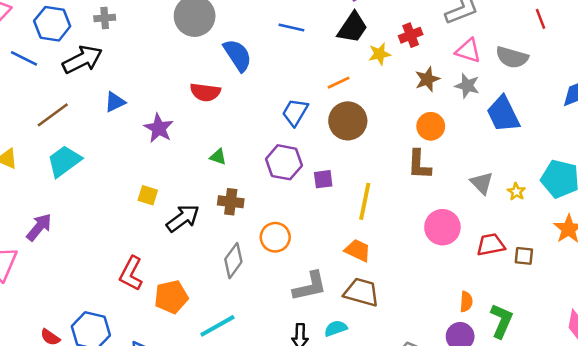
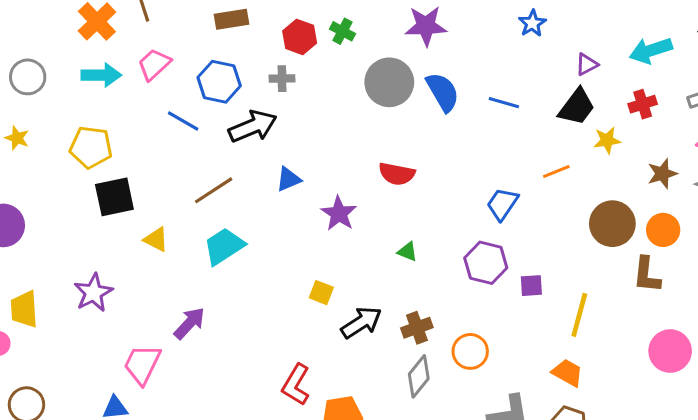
red cross: (411, 35) -> (643, 104), moved
blue semicircle: (238, 55) -> (443, 92), moved
brown circle: (348, 121) -> (612, 224), moved
brown cross: (231, 202) -> (417, 328), moved, turned -30

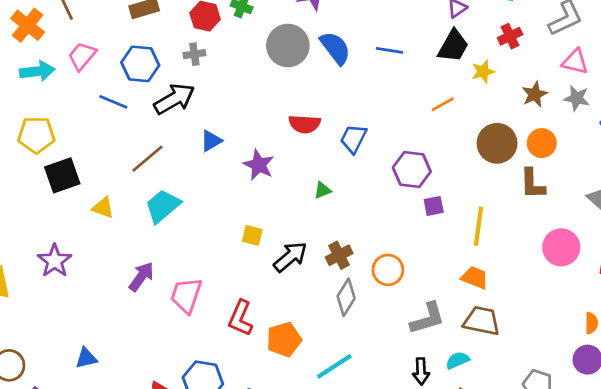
blue trapezoid: (502, 204) -> (353, 139), moved
green triangle: (408, 252) -> (322, 190), turned -36
purple hexagon: (486, 263) -> (412, 170), moved
pink trapezoid: (142, 364) -> (186, 295), moved

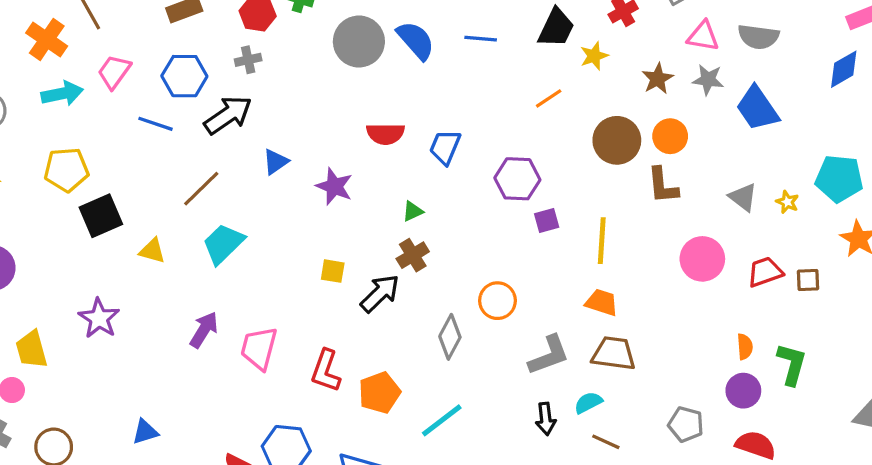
brown cross: (339, 255) -> (413, 255), moved

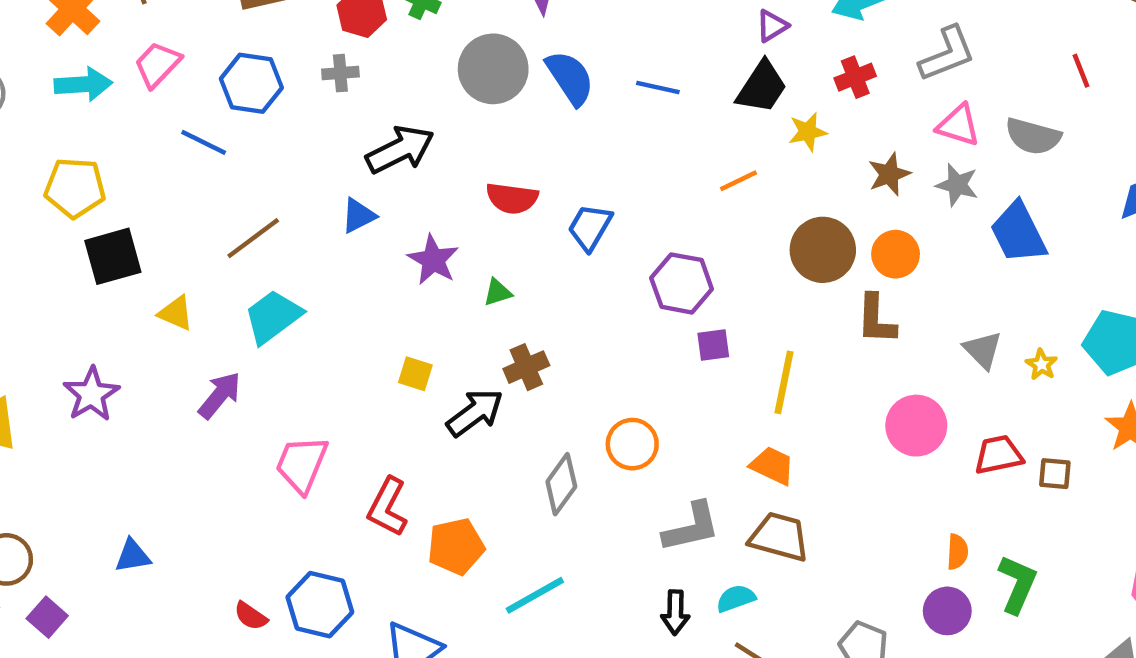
black arrow: (228, 115) -> (400, 150), moved
green triangle: (413, 211) -> (498, 292), moved
purple arrow: (204, 330) -> (220, 395), moved

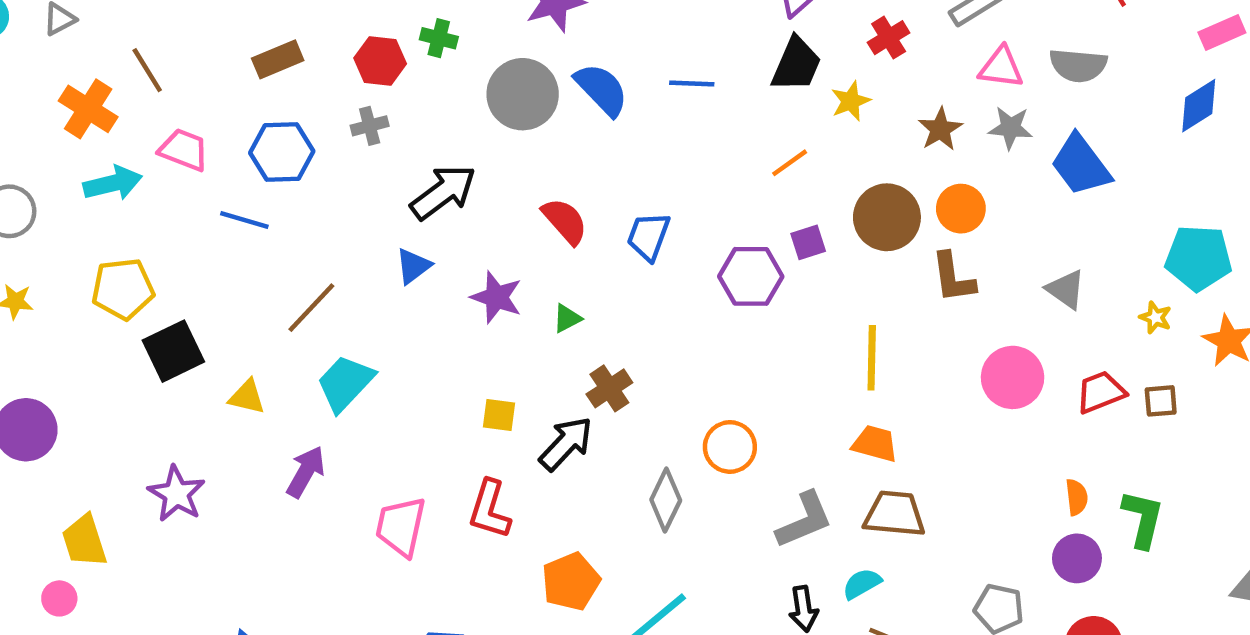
pink trapezoid: (157, 64) -> (184, 150), turned 78
red semicircle: (512, 198) -> (565, 221), turned -129
purple square: (713, 345) -> (808, 242), moved
yellow star: (1041, 365) -> (1155, 317), moved
red L-shape: (388, 507) -> (490, 509), moved

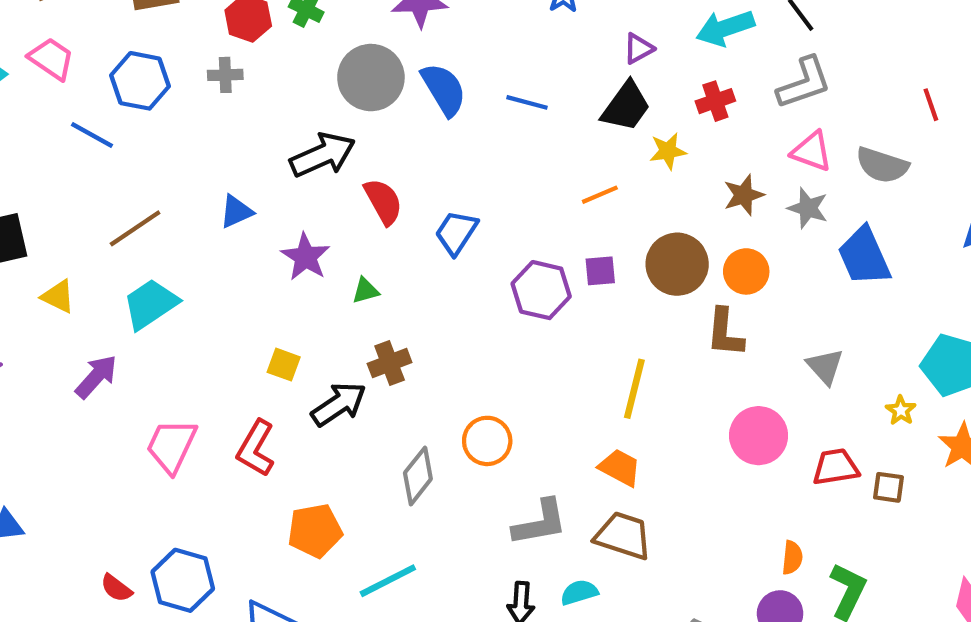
black arrow: (443, 192) -> (323, 155), moved

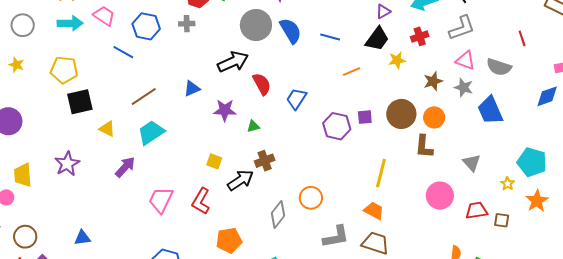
orange line: (600, 195) -> (352, 71), moved
purple star: (306, 257) -> (225, 110), turned -30

